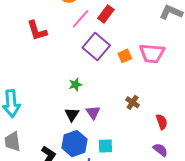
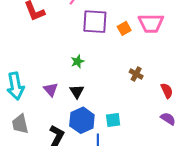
purple square: (96, 47) -> (95, 22), turned -32
purple triangle: (93, 112) -> (51, 90), moved

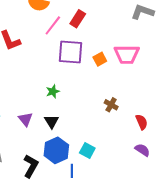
cyan square: (113, 120) -> (87, 150), turned 35

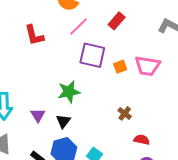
red rectangle: (78, 19) -> (117, 21), moved
green star: (53, 91) -> (69, 92), size x1.6
red semicircle: (142, 122) -> (142, 140), moved, turned -63

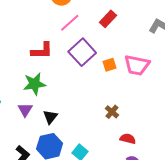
red L-shape: (34, 35) -> (42, 51), moved, turned -80
purple square: (92, 55) -> (82, 52), turned 32
green star: (69, 92) -> (34, 84), moved

